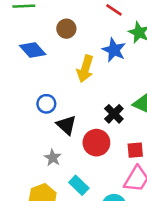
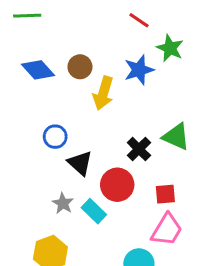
brown circle: (66, 29) -> (80, 67), moved
blue star: (114, 50) -> (139, 70), turned 30
cyan rectangle: (79, 185) -> (94, 211), moved

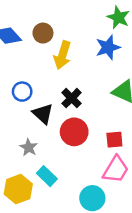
blue star: (139, 70) -> (108, 47), moved
black cross: (139, 149) -> (72, 98), moved
cyan rectangle: (94, 211) -> (47, 176), moved

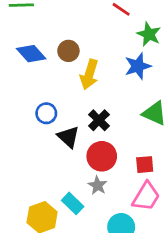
gray star: (29, 147) -> (98, 185), moved

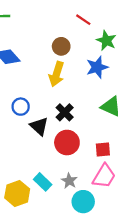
brown circle: (68, 51) -> (61, 46), moved
gray star: (98, 185) -> (69, 181), moved

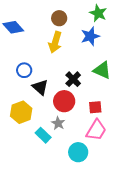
black cross: (65, 112) -> (73, 79), moved
gray star: (69, 181) -> (58, 123), moved
yellow hexagon: (17, 193) -> (21, 112), moved

